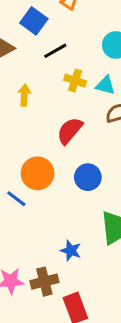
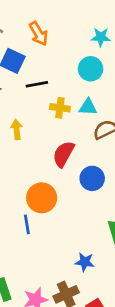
black line: (55, 51) -> (37, 84), turned 30
blue circle: (88, 177) -> (92, 178), moved
blue line: (16, 199) -> (27, 224), turned 54

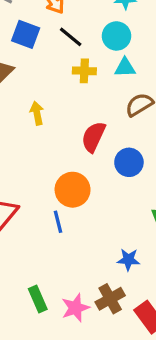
black line: (37, 84) -> (71, 37), moved, turned 55
cyan triangle: (88, 107) -> (125, 67), moved
yellow cross: (60, 108) -> (84, 71), moved

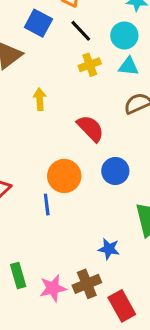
yellow cross: (84, 71) -> (90, 65), turned -30
red semicircle: (93, 137) -> (90, 128), turned 104
blue circle: (129, 162) -> (115, 171), moved

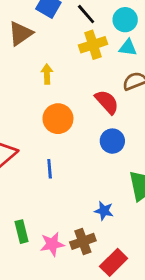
yellow cross: (90, 65) -> (93, 45), size x1.4
red semicircle: (90, 128) -> (107, 102), moved
orange circle: (64, 176) -> (58, 119), moved
red rectangle: (122, 306) -> (114, 262), turned 72

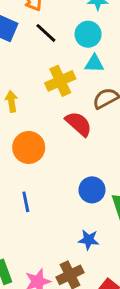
yellow cross: (93, 45) -> (60, 81), moved
blue circle: (112, 141) -> (92, 190), moved

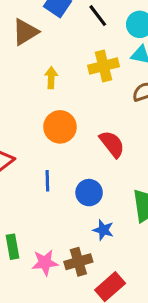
red semicircle: (79, 124) -> (112, 144), moved
blue circle: (92, 190) -> (89, 193), moved

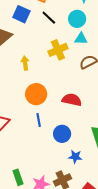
red semicircle: (112, 144) -> (72, 100), turned -30
blue line: (47, 181) -> (39, 120), moved

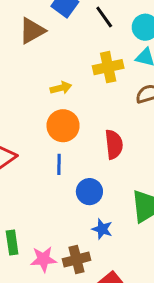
yellow arrow: (25, 63) -> (61, 88), moved, turned 72
red semicircle: (72, 100) -> (114, 144), turned 60

